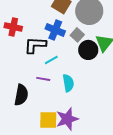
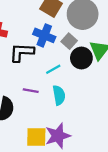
cyan line: (51, 60) -> (53, 69), moved

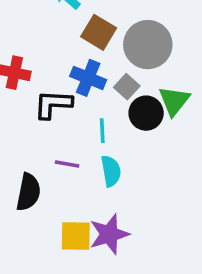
cyan line: (53, 69) -> (102, 131), turned -63

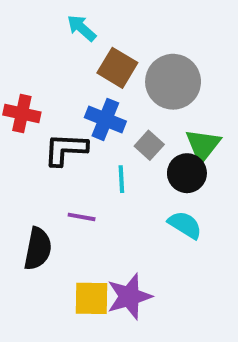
gray square: (127, 87) -> (149, 145), moved
black circle: (146, 113) -> (187, 173), moved
cyan semicircle: (111, 171) -> (185, 225), moved, turned -48

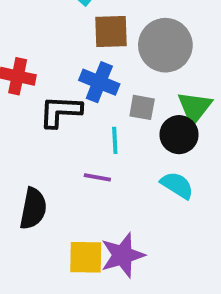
brown square: (117, 68) -> (111, 32), turned -33
gray square: (149, 145) -> (142, 107), turned -32
purple line: (82, 217) -> (97, 177), moved

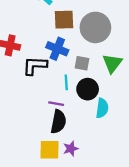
black circle: (179, 135) -> (88, 89), moved
cyan semicircle: (177, 185) -> (102, 108), turned 66
black semicircle: (33, 209) -> (58, 122), moved
purple star: (123, 255) -> (71, 149), size x0.6

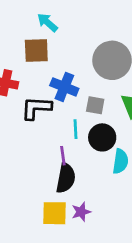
brown square: (64, 20) -> (36, 51), moved
purple line: (56, 104) -> (63, 156), turned 72

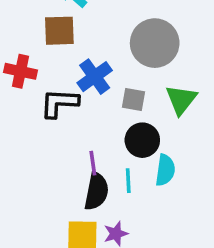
blue cross: (64, 87) -> (95, 77), turned 32
cyan line: (76, 129) -> (128, 181), moved

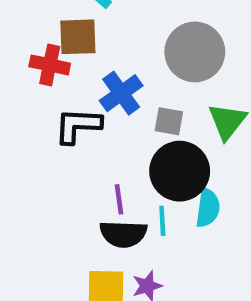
red cross: (21, 71) -> (50, 65), moved
black circle: (142, 140) -> (180, 171), size x1.4
black semicircle: (96, 191) -> (123, 234), turned 81

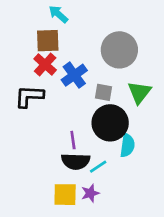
red cross: (50, 65) -> (45, 64), moved, turned 30
black L-shape: (78, 126) -> (29, 96), moved
cyan line: (162, 221) -> (98, 167), moved, turned 60

